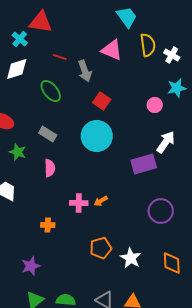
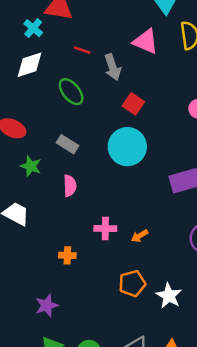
orange arrow: (101, 201) -> (140, 236), moved

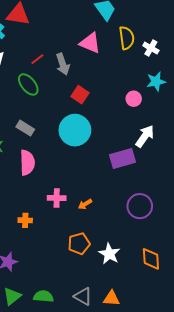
red line: (82, 50) -> (37, 59), moved, turned -56
pink semicircle: (70, 186) -> (27, 163), size x1.4

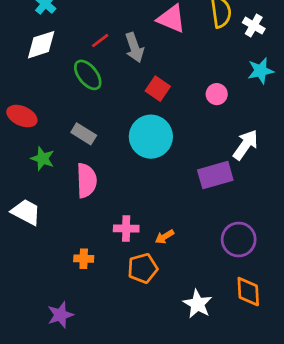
pink circle: (134, 99) -> (217, 94), moved
orange pentagon: (79, 244) -> (143, 268), moved
orange diamond: (151, 259) -> (248, 292), moved

